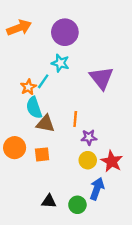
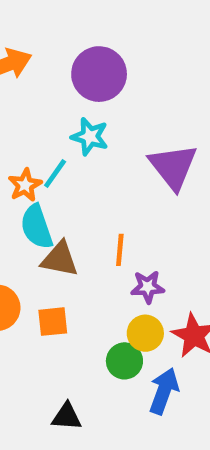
green circle: (77, 205) -> (124, 361), moved

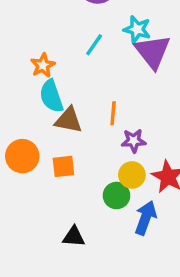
cyan star: (90, 136) -> (137, 29), moved
cyan line: (55, 174) -> (94, 45), moved

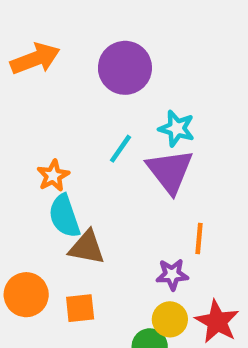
purple triangle: (152, 52) -> (170, 171), moved
orange line: (113, 113) -> (199, 239), moved

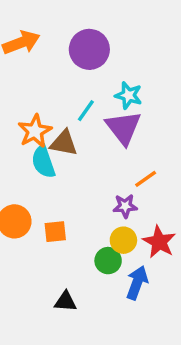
orange star: (53, 176) -> (35, 131), size x1.4
orange line: (199, 239) -> (146, 179), turned 50
brown triangle: (87, 247) -> (64, 143), moved

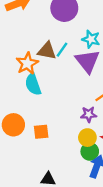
brown triangle: (64, 143) -> (47, 51), moved
green circle: (108, 261) -> (90, 151), moved

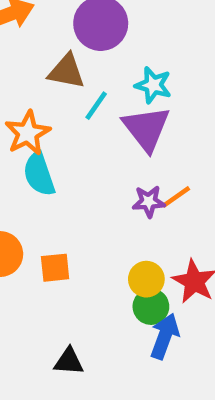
brown triangle: (47, 51) -> (66, 71), moved
purple star: (89, 114) -> (149, 202), moved

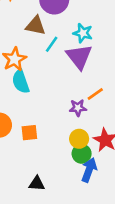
purple star: (149, 202) -> (78, 108), moved

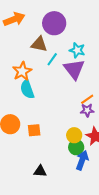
purple star: (78, 108) -> (87, 110), moved

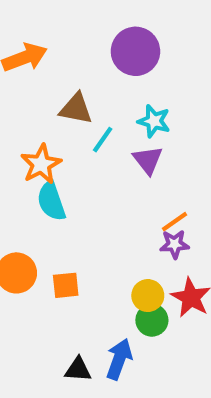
purple circle: (54, 23) -> (135, 51), moved
purple triangle: (74, 69) -> (148, 160), size x0.7
blue arrow: (82, 160) -> (119, 359), moved

